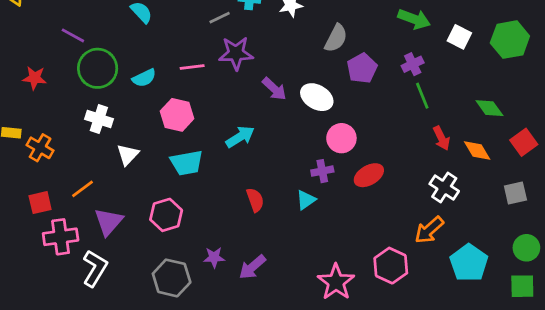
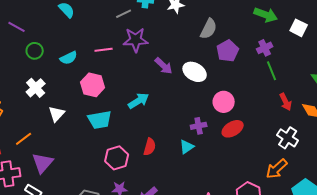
green circle: (98, 68) -> (35, 51), size x0.6
white cross: (99, 119) -> (36, 88), turned 30
pink circle: (341, 138) -> (224, 102), moved
red semicircle: (255, 200) -> (150, 147), turned 36
pink hexagon: (166, 215) -> (117, 158), moved

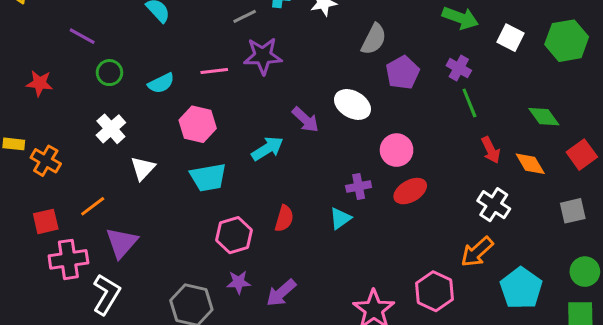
purple cross: (265, 48) -> (459, 68), turned -35
purple arrow: (164, 66) -> (305, 120), moved

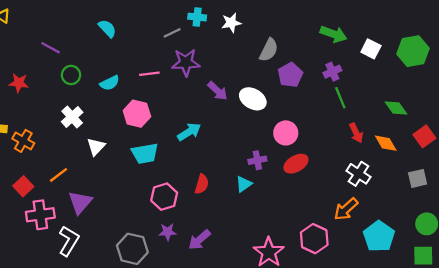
purple cross: (459, 68) -> (332, 72), turned 36
purple arrow: (305, 120) -> (218, 91), moved
red square: (46, 221) -> (23, 186), turned -30

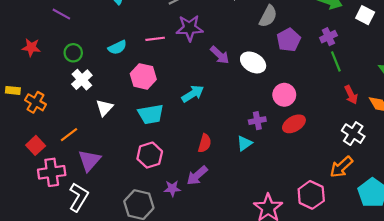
green circle: (71, 75) -> (73, 53), moved
pink hexagon: (164, 197) -> (150, 155), moved
purple arrow: (199, 240) -> (197, 176), moved

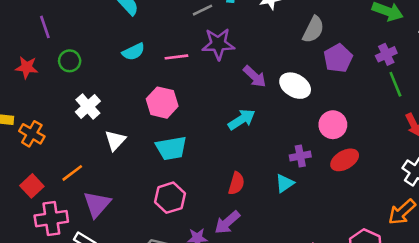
purple line: (61, 14) -> (45, 27), moved, turned 42
cyan semicircle: (117, 47) -> (133, 52), moved
green circle: (73, 53) -> (70, 61), moved
cyan arrow: (193, 94) -> (242, 119), moved

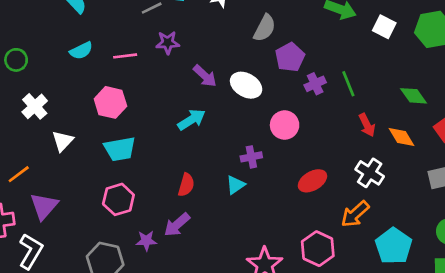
purple star: (218, 44) -> (168, 43), size x0.7
purple cross: (386, 54) -> (315, 84), moved
red ellipse: (345, 160) -> (312, 181), moved

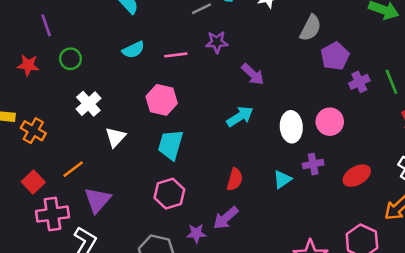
white ellipse: (246, 85) -> (291, 127), moved, turned 56
cyan trapezoid: (120, 149) -> (171, 145), turned 116
purple cross: (251, 157) -> (313, 164), moved

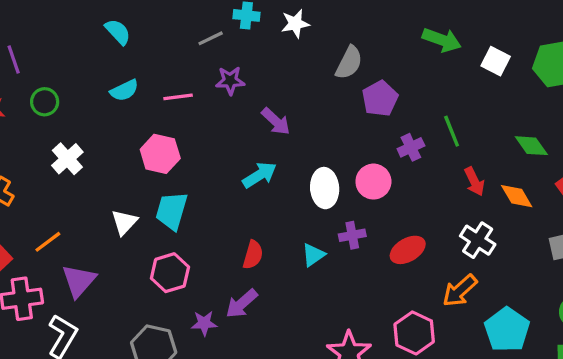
purple cross: (359, 82) -> (411, 147), moved
white triangle: (115, 137) -> (124, 222), moved

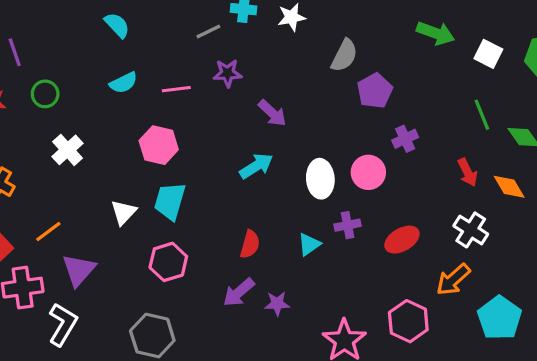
green line: (452, 131) -> (482, 115), moved
purple star: (204, 323) -> (277, 304), moved

